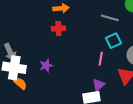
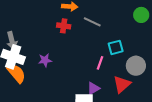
gray line: (110, 18) -> (92, 22), moved
orange semicircle: (20, 83) -> (16, 73), size x1.5

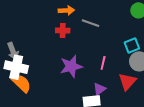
cyan square: (116, 47) -> (132, 46), moved
purple star: (45, 60) -> (71, 66), moved, size x1.6

